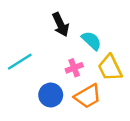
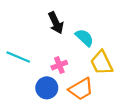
cyan line: (20, 62) -> (18, 57), turned 55
pink cross: (74, 68) -> (59, 65), moved

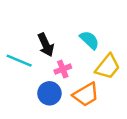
black arrow: (56, 23) -> (46, 45), moved
yellow trapezoid: (102, 63) -> (108, 67), turned -115

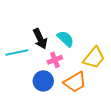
cyan semicircle: (89, 40) -> (65, 39), moved
cyan line: (19, 61) -> (17, 52), turned -35

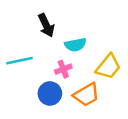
black arrow: (40, 39) -> (46, 25), moved
cyan semicircle: (65, 39) -> (75, 45), turned 126

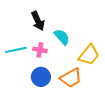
cyan semicircle: (75, 45) -> (62, 37), turned -120
pink cross: (63, 69) -> (40, 50), moved, turned 32

